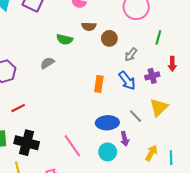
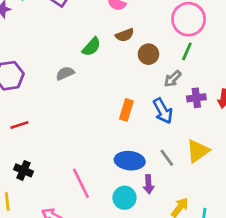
brown semicircle: (89, 26) -> (125, 35), turned -32
green line: (158, 37) -> (187, 51), moved
green semicircle: (65, 39) -> (91, 47), turned -70
purple cross: (152, 76) -> (196, 98), moved
black cross: (27, 143) -> (24, 170), size x0.6

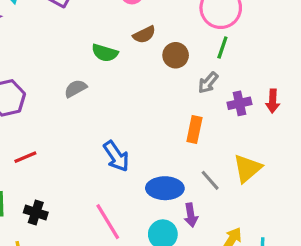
green semicircle: (91, 47) -> (105, 53), turned 70
orange rectangle: (126, 110) -> (194, 129), moved
blue arrow: (163, 111) -> (116, 156), moved

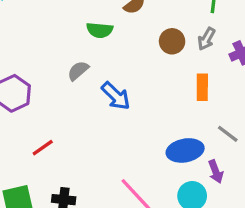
brown circle: (176, 55) -> (172, 41), moved
blue arrow: (116, 156) -> (116, 96), moved

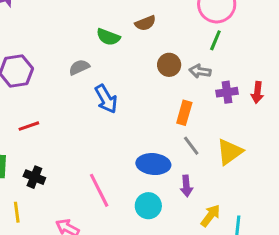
gray arrow: (206, 39) -> (200, 71), turned 54
gray line: (228, 134) -> (191, 146), moved
purple arrow: (216, 172) -> (186, 186), moved

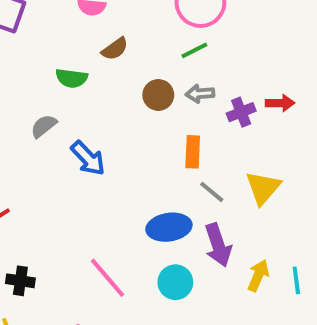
green line: (215, 40) -> (194, 50), moved, turned 54
red arrow: (257, 92) -> (280, 103), turned -84
purple arrow: (186, 186) -> (218, 245), size x1.5

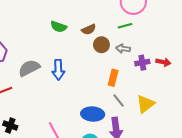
brown semicircle: (115, 49) -> (89, 29), moved
gray semicircle: (44, 126) -> (29, 68), moved, size x1.5
blue arrow: (88, 158) -> (58, 70), turned 30

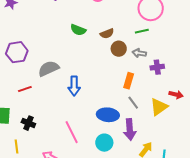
red arrow: (163, 62) -> (176, 95), moved
blue arrow: (58, 70) -> (74, 86), moved

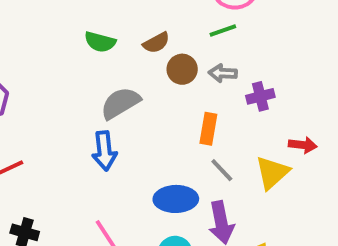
gray semicircle: (49, 69) -> (120, 103), moved

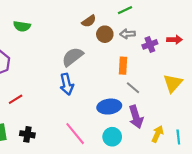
green semicircle: (100, 42) -> (22, 26), moved
red arrow: (303, 145) -> (175, 40), moved
yellow triangle: (272, 173) -> (173, 83), moved

